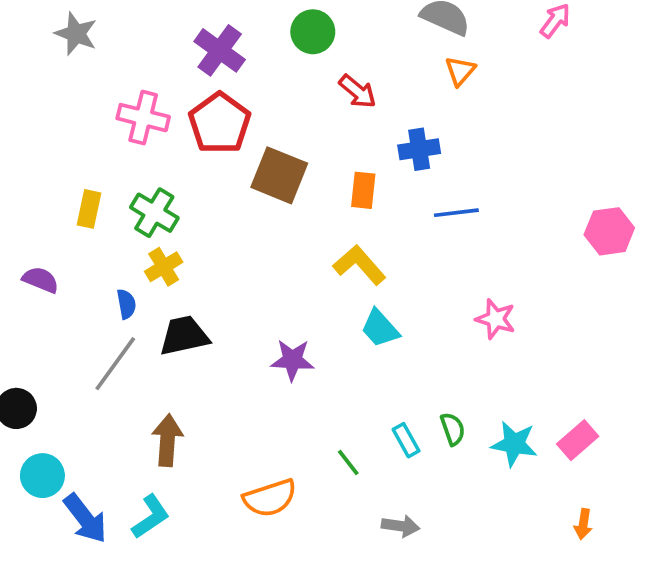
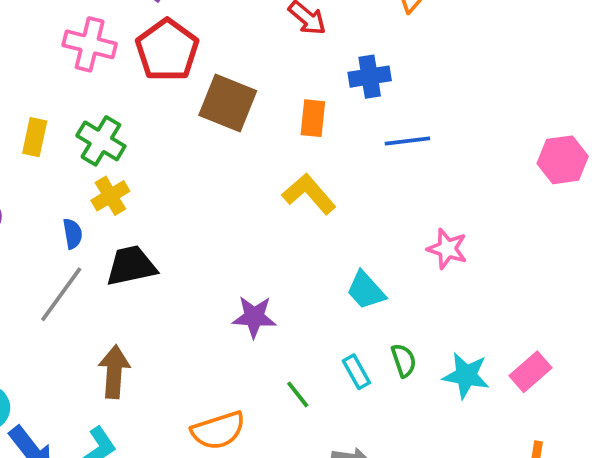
cyan trapezoid: (380, 328) -> (366, 290), moved
purple star: (292, 360) -> (254, 317), moved

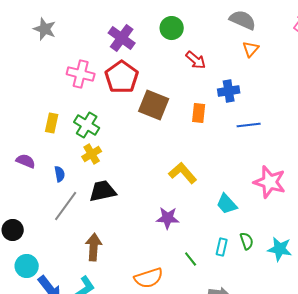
yellow L-shape: (309, 194) -> (183, 173), moved
blue semicircle: (73, 234) -> (60, 174), moved
pink star: (447, 249) -> (270, 182), size x1.5
cyan rectangle: (356, 372) -> (222, 247), turned 42

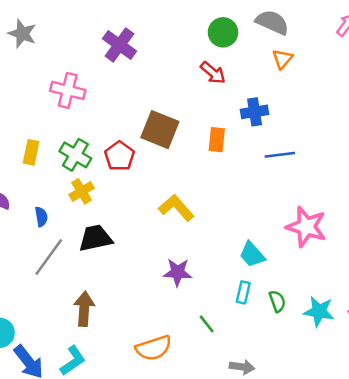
green circle: (172, 28) -> (223, 32), moved
red pentagon: (122, 77) -> (119, 156), moved, size x0.7
yellow L-shape: (183, 173) -> (176, 208), moved
cyan rectangle: (222, 247) -> (243, 292), moved

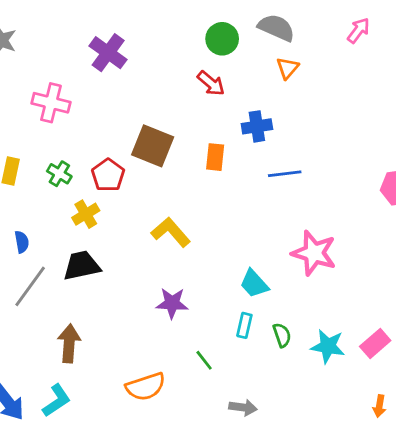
green cross: (75, 155) -> (59, 174), size x0.7
yellow cross: (82, 191) -> (86, 214), moved

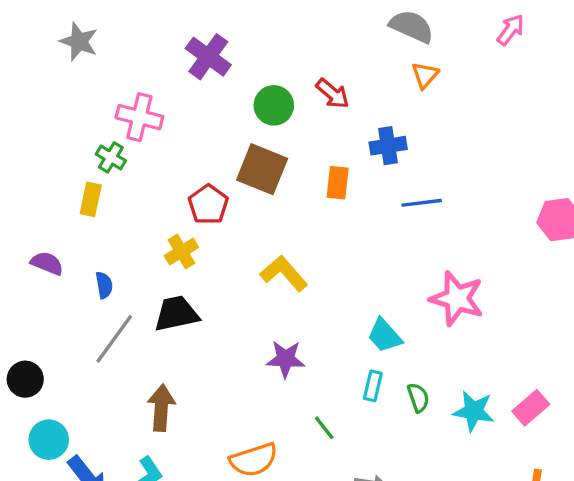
green circle: (222, 39) -> (274, 105), moved
green cross: (59, 174) -> (111, 157), moved

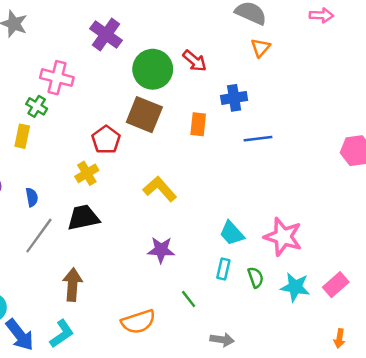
pink arrow: (511, 30) -> (321, 15), turned 55
green circle: (274, 105) -> (153, 69), size x1.4
pink star: (457, 299) -> (283, 237), moved

